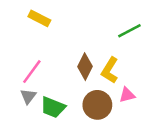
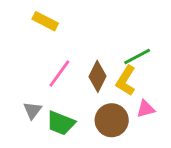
green line: (129, 31) -> (137, 57), moved
pink line: (32, 72) -> (59, 74), moved

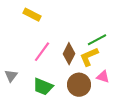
yellow L-shape: (126, 81) -> (89, 57), turned 35
pink triangle: (146, 109) -> (103, 77), turned 32
gray triangle: (32, 110) -> (11, 76), moved

